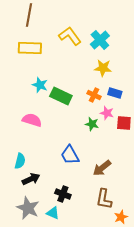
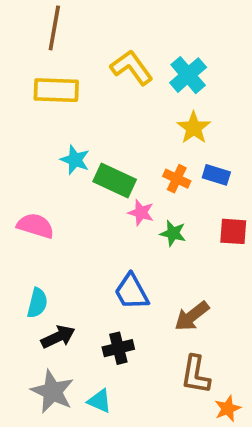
yellow star: (103, 68) -> (194, 128), turned 30
pink star: (107, 113) -> (141, 213), moved
pink semicircle: (32, 120) -> (35, 226), moved
black cross: (63, 194) -> (118, 348), moved, turned -35

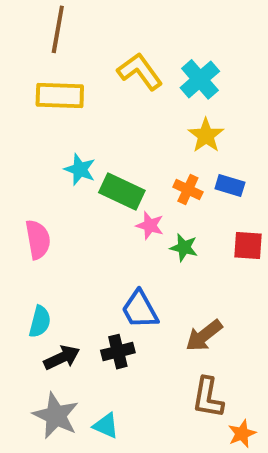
pink semicircle: (35, 226) -> (38, 240), turned 63
black cross: (118, 348) -> (118, 352), moved

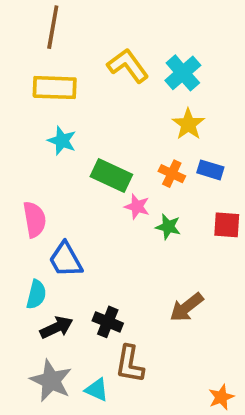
cyan star: (80, 169) -> (62, 141), moved
blue trapezoid: (140, 310) -> (66, 260), moved
black cross: (118, 352) -> (108, 322), turned 36
brown L-shape: (208, 398) -> (130, 364), moved

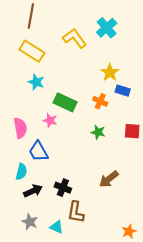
cyan cross: (183, 73) -> (107, 28), moved
yellow rectangle: (55, 88) -> (32, 51), turned 30
blue rectangle: (210, 170) -> (123, 91), moved
pink star: (137, 207) -> (50, 120), moved
gray star: (51, 381) -> (30, 222), size x0.7

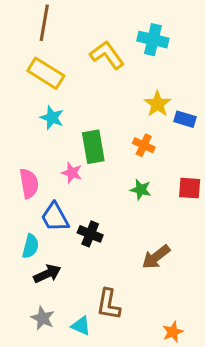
cyan cross: (107, 28) -> (153, 40), turned -36
blue rectangle: (123, 91) -> (185, 119), moved
green rectangle: (65, 102) -> (93, 147), turned 55
black cross: (63, 188) -> (90, 234), moved
orange star: (129, 231) -> (173, 332), moved

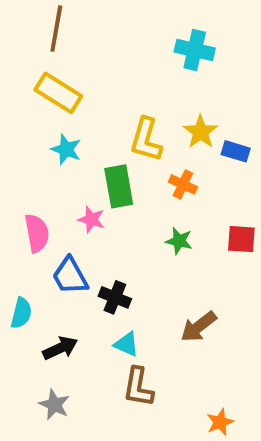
yellow L-shape: (107, 55) -> (146, 140), moved, turned -128
cyan semicircle: (30, 246) -> (21, 313), moved
cyan triangle: (81, 326) -> (126, 344), moved

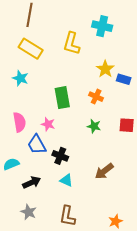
yellow L-shape: (146, 140) -> (72, 43), moved
cyan star: (66, 149) -> (20, 78), moved
pink star: (91, 220) -> (48, 124), moved
cyan semicircle: (21, 313) -> (11, 164), turned -126
brown L-shape: (138, 387) -> (67, 216), moved

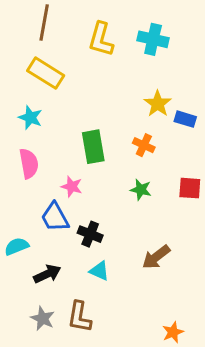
yellow L-shape: (72, 43) -> (101, 39), moved
pink semicircle: (19, 122) -> (29, 164), moved
brown L-shape: (67, 216) -> (79, 317), moved

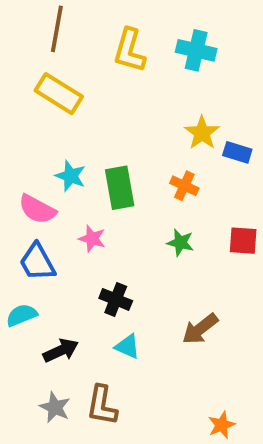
cyan star: (30, 118) -> (71, 176), moved
pink semicircle: (29, 164) -> (37, 209), turned 128
blue trapezoid: (55, 217) -> (37, 262), moved

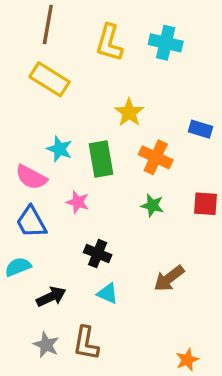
yellow star: (202, 133) -> (129, 112), moved
orange cross: (184, 186) -> (156, 157), size x1.4

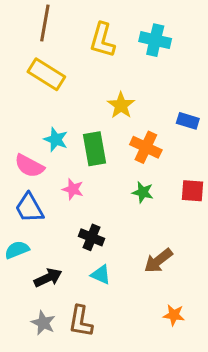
orange star: (187, 360) -> (174, 315), moved, turned 30

